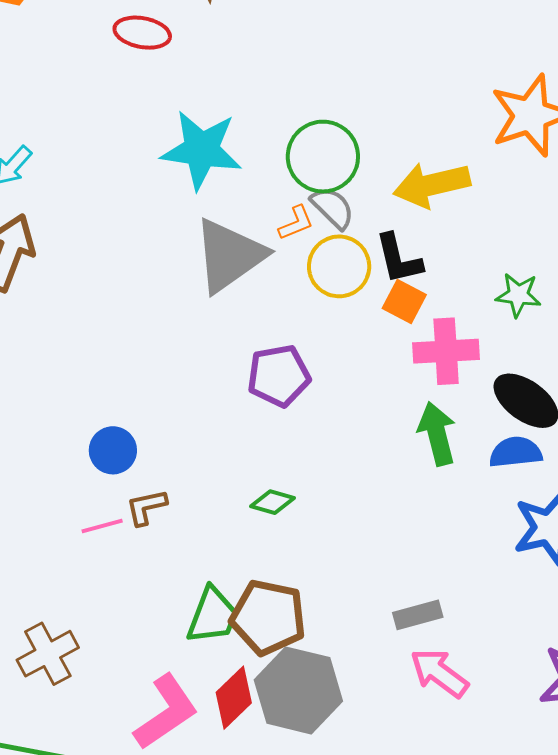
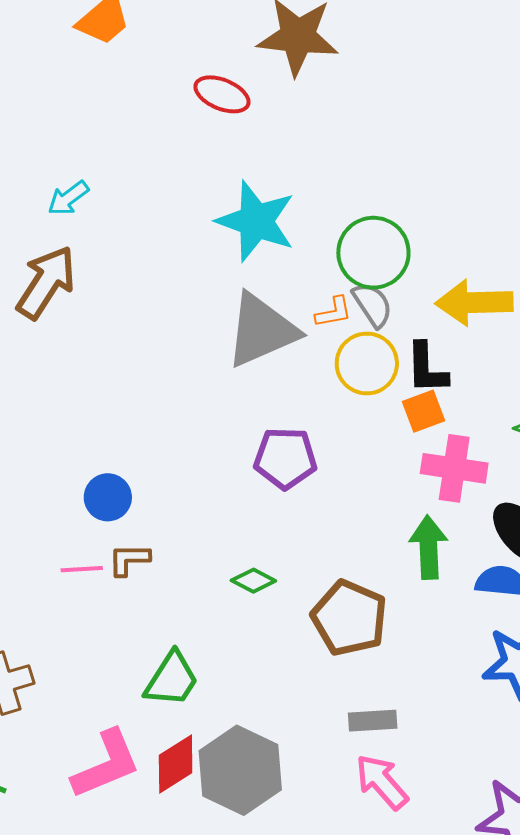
orange square: (404, 301) -> (424, 411), turned 30
brown pentagon: (268, 617) -> (349, 618), moved

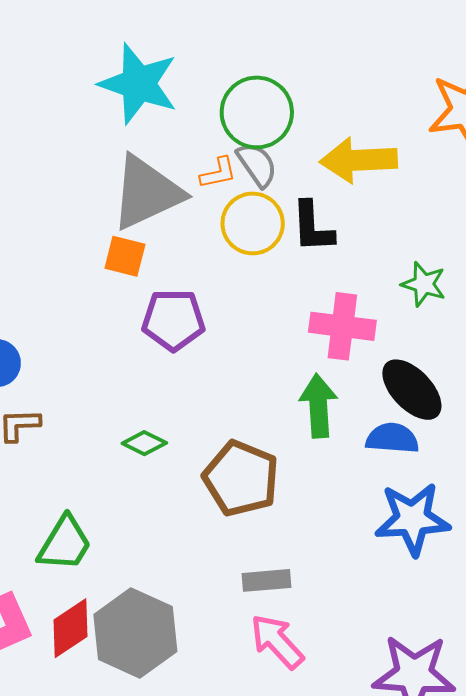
orange square: (424, 411) -> (125, 256), moved, turned 36

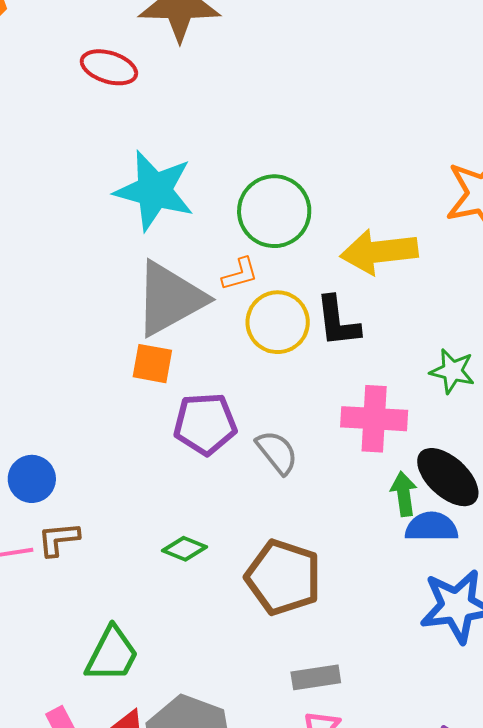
gray semicircle: (257, 165) -> (277, 452), moved
green arrow: (318, 406) -> (404, 494), moved, size x0.7

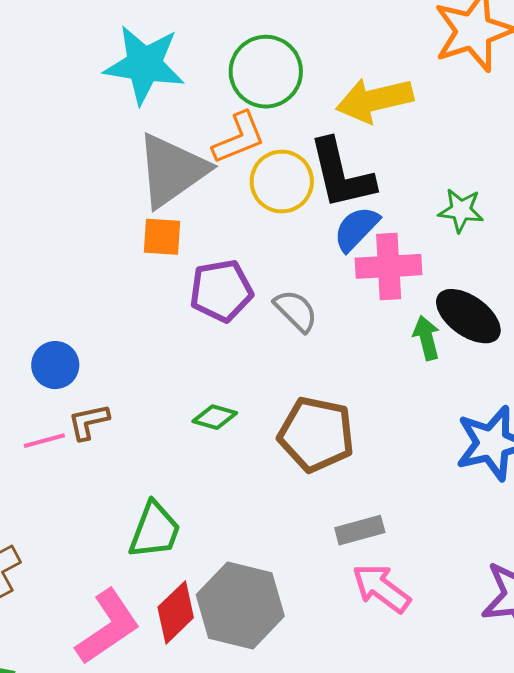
orange L-shape: (240, 274) -> (239, 138), size x1.5
black L-shape: (338, 322) -> (341, 174), size x1.4
blue semicircle: (432, 527) -> (356, 229), moved, turned -40

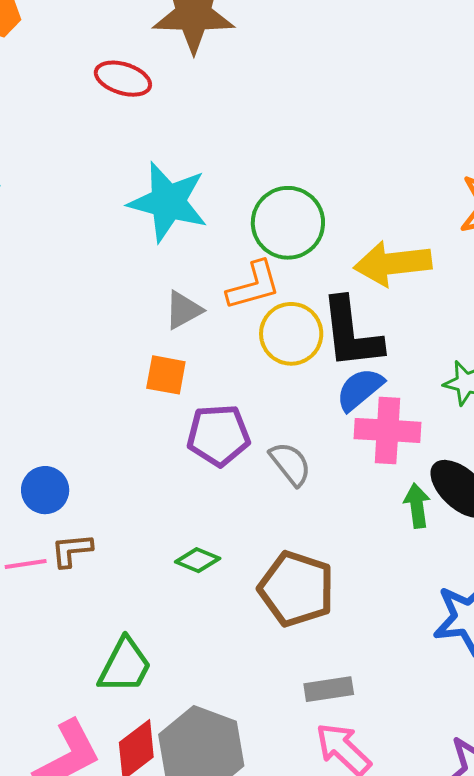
gray triangle: (172, 170) -> (183, 310), size x0.5

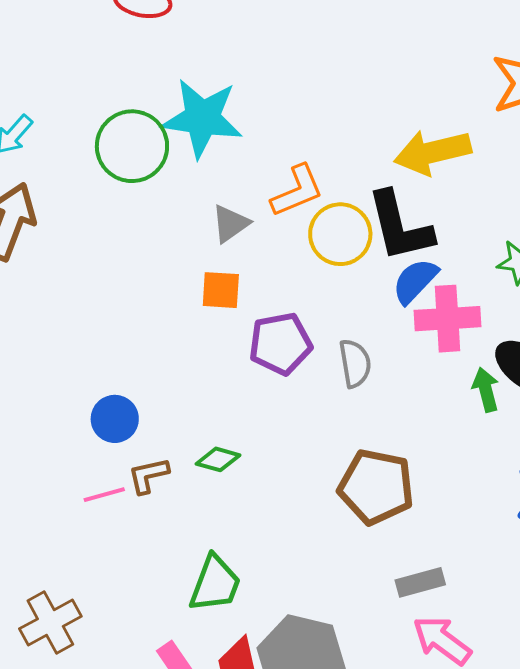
green circle: (288, 223) -> (132, 146), moved
gray semicircle: (290, 464) -> (355, 363), turned 36
green diamond: (198, 560) -> (218, 459), moved

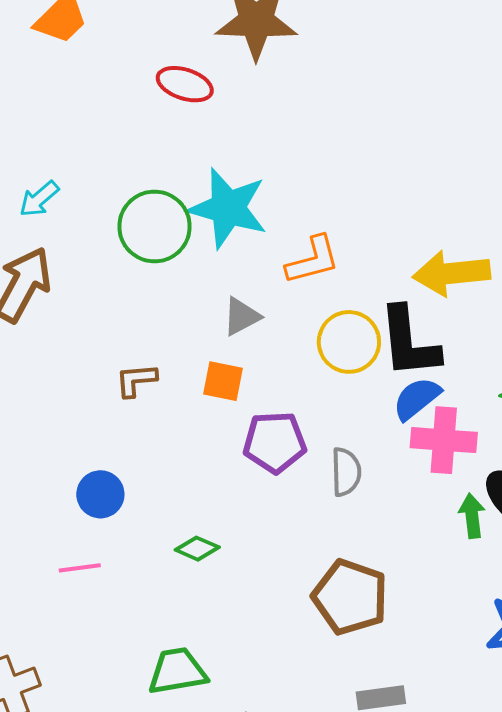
orange L-shape: (297, 191) -> (313, 260), moved
brown L-shape: (148, 475) -> (136, 380), moved
green trapezoid: (215, 584) -> (177, 671), turned -128

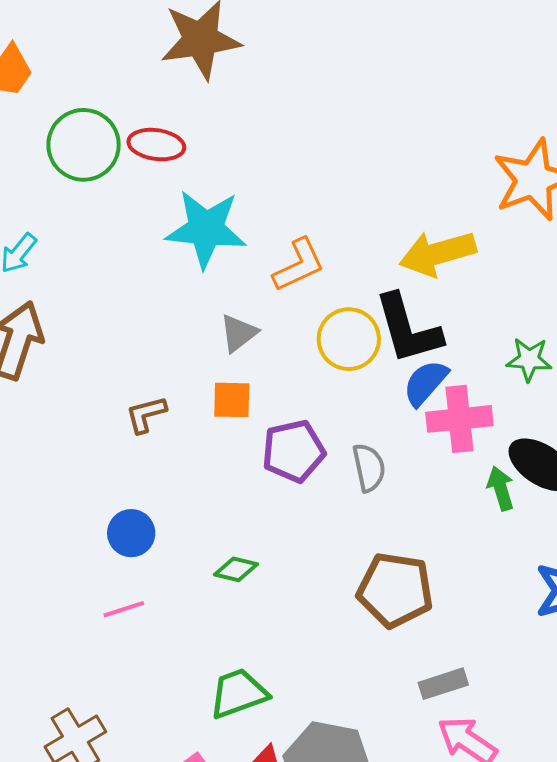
red ellipse: (185, 84) -> (156, 145), moved
green circle: (155, 226) -> (84, 145), moved

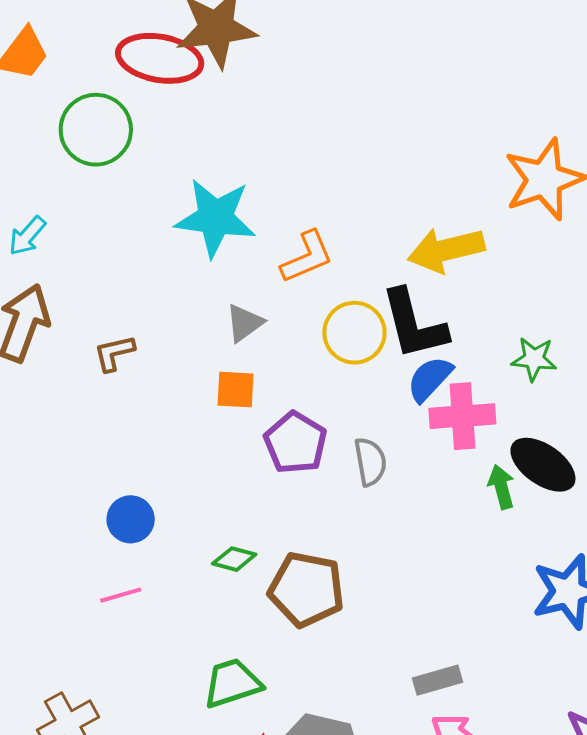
red ellipse: (156, 145) -> (160, 58), moved, size x1.5
brown L-shape: (146, 414) -> (114, 353), moved
purple pentagon: (293, 451) -> (295, 443), turned -30
brown pentagon: (395, 590) -> (306, 589), moved

